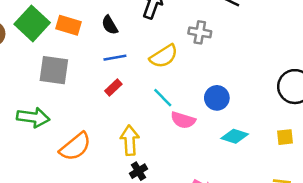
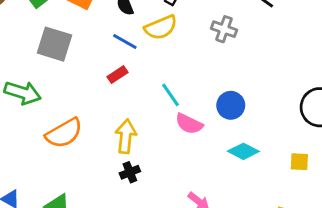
yellow semicircle: (164, 56) -> (161, 27), moved
blue line: (115, 58) -> (125, 42), turned 30

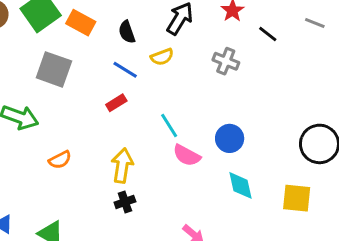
yellow semicircle: (161, 27) -> (162, 57), size x0.7
orange semicircle: (64, 133) -> (60, 160), size x0.6
cyan diamond: (243, 151) -> (241, 185), turned 48
yellow square: (299, 162) -> (297, 198), size x1.5

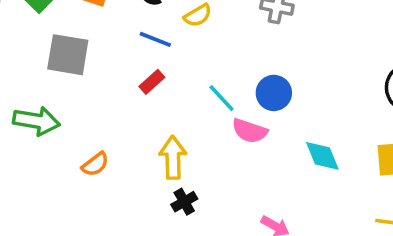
blue circle: (230, 138) -> (274, 93), moved

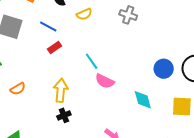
blue line: (155, 39) -> (48, 27), moved
blue circle: (274, 93) -> (164, 69), moved

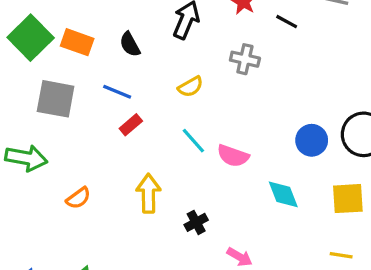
yellow semicircle: (84, 14) -> (191, 87), moved
pink semicircle: (105, 81) -> (233, 156), moved
black cross: (64, 115) -> (196, 222), moved

